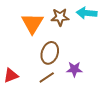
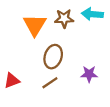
purple star: (74, 69) -> (89, 74), moved

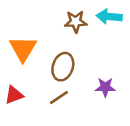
orange triangle: (35, 25) -> (23, 49), moved

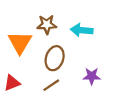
cyan arrow: (109, 17) -> (82, 30), moved
brown star: (76, 22) -> (47, 24), moved

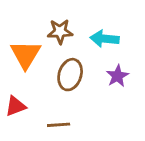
purple star: (92, 76) -> (117, 76), moved, turned -30
brown line: (51, 85) -> (59, 125), moved, turned 30

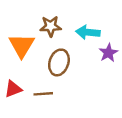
purple star: (117, 76) -> (108, 53), moved
brown line: (59, 125) -> (43, 94), moved

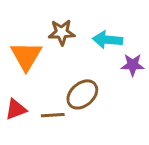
purple star: (108, 53) -> (133, 65), turned 30
brown ellipse: (59, 62) -> (82, 94), moved, turned 30

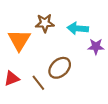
brown line: (53, 115) -> (38, 83), turned 56

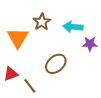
brown star: (45, 23) -> (42, 22), turned -30
brown line: (38, 83) -> (30, 86), moved

